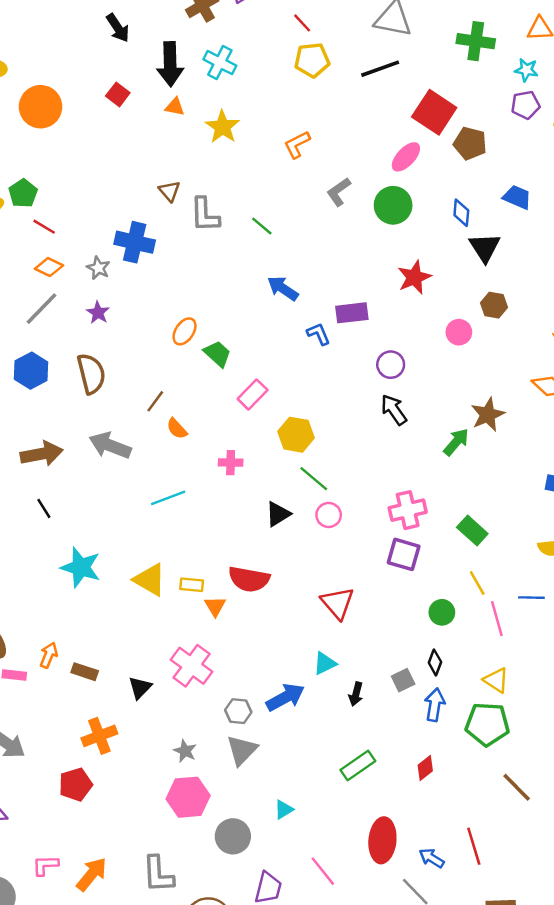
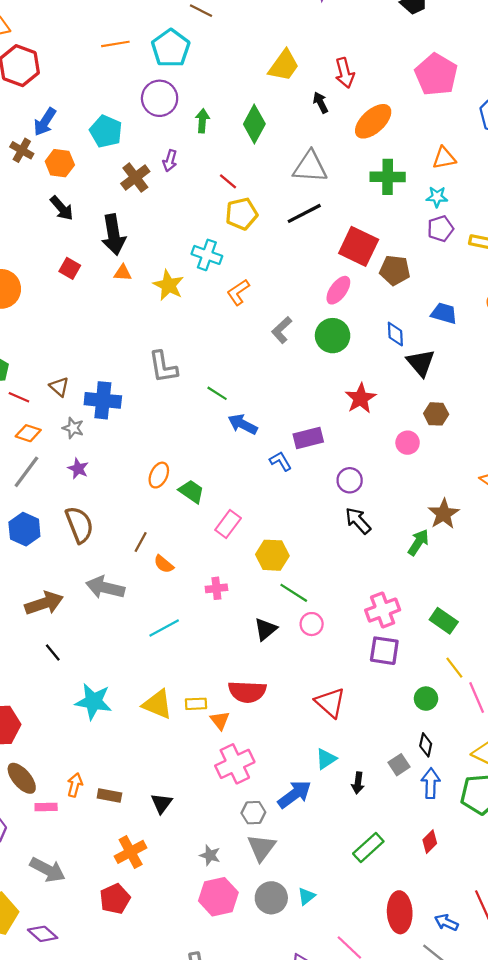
cyan cross: (220, 63) -> (207, 255), moved
brown triangle: (169, 191) -> (59, 387), moved
green line: (262, 226) -> (217, 393), moved
pink cross: (192, 666) -> (235, 764), moved, turned 36
gray circle: (233, 836) -> (271, 898), moved

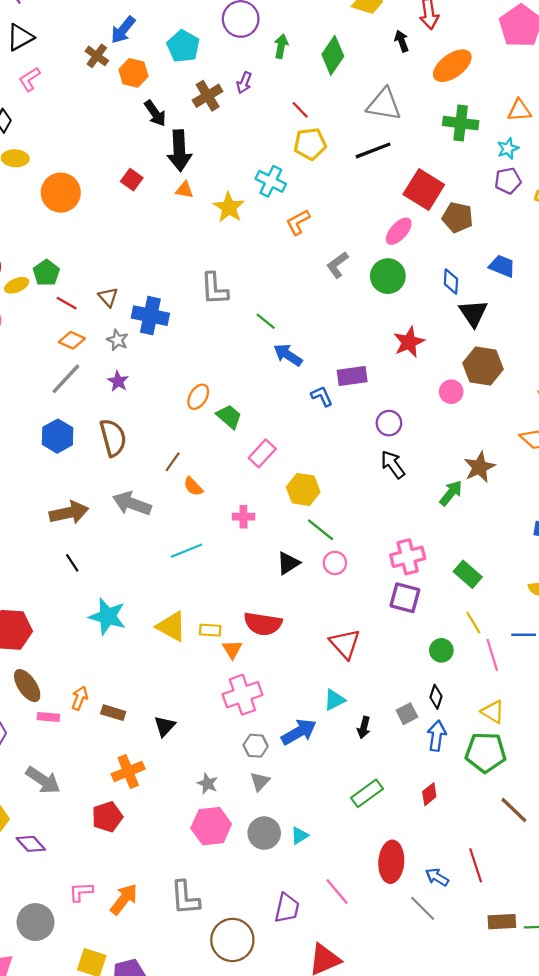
cyan star: (437, 197) -> (508, 148), turned -30
black arrow: (62, 208) -> (155, 113), moved
brown hexagon: (436, 414) -> (483, 366), size x1.6
gray triangle: (261, 848) -> (260, 782), size x0.7

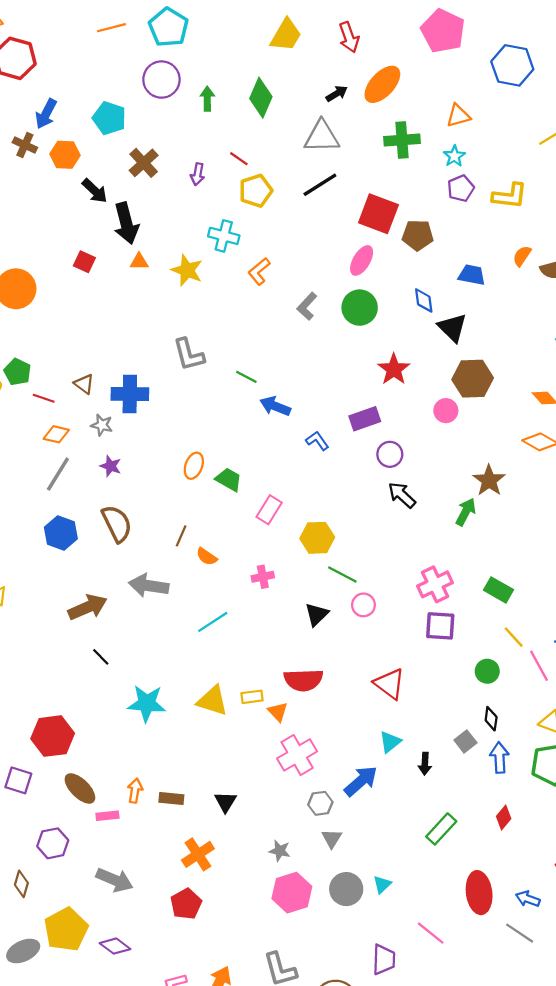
black arrow: (402, 41) -> (337, 94), moved, turned 90
purple arrow: (244, 83) -> (198, 174), moved
purple rectangle: (352, 376) -> (365, 419), moved

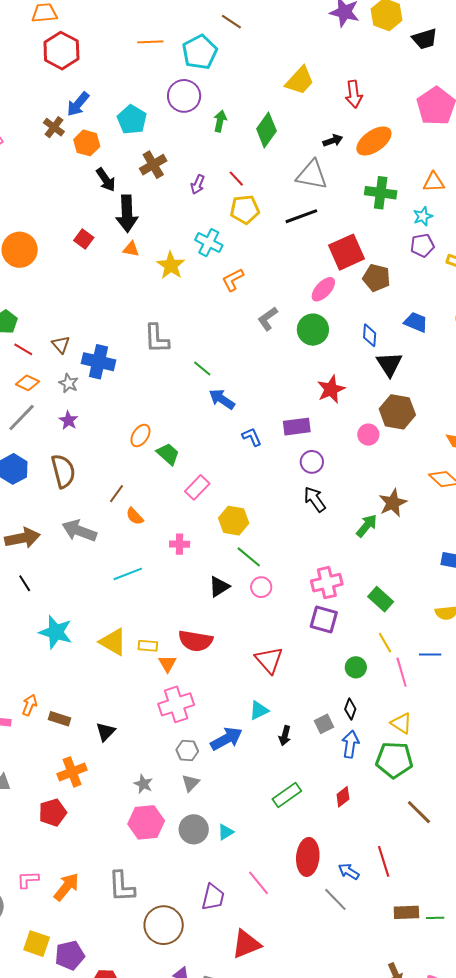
red square: (378, 214) -> (347, 252), turned 33

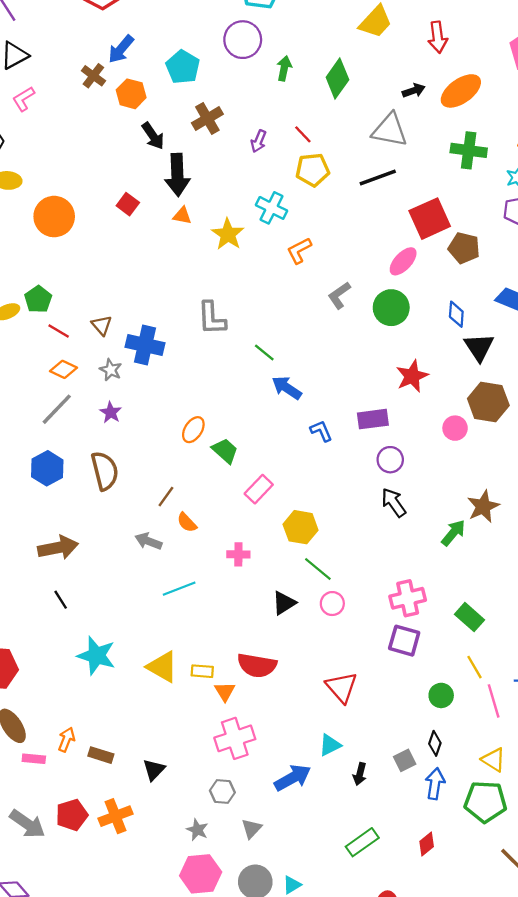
gray arrow: (79, 531) -> (148, 541), moved, size x0.7
gray hexagon: (187, 751) -> (222, 792), moved
red pentagon: (53, 812) -> (72, 815), moved

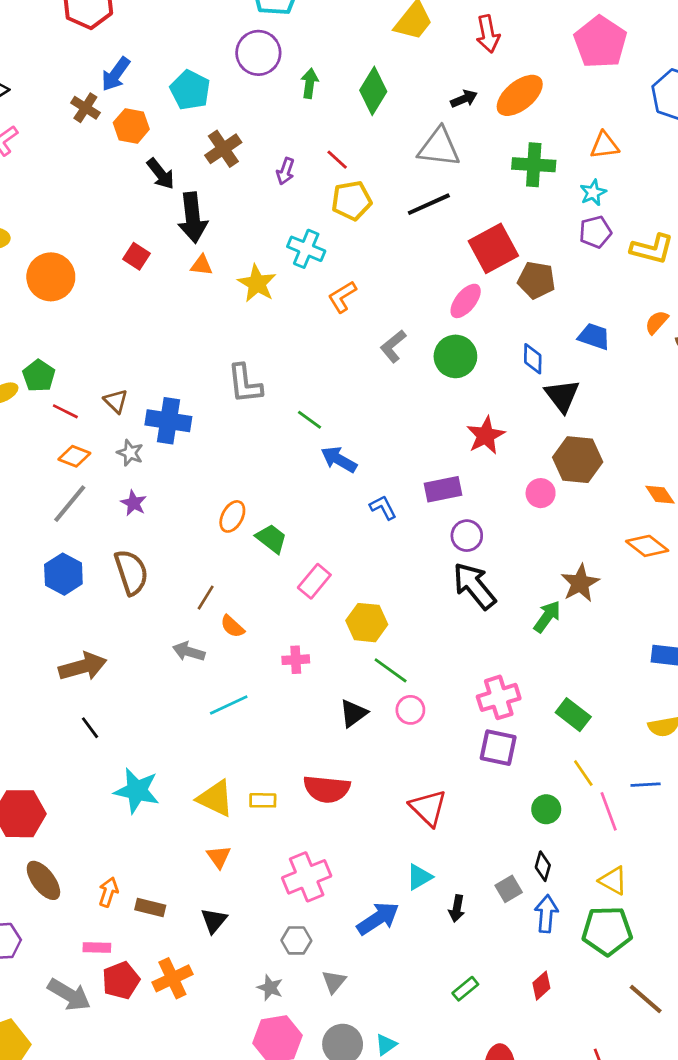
black arrow: (394, 503) -> (474, 586), size x1.4
orange triangle: (225, 691) -> (219, 857), moved
pink rectangle: (34, 759) -> (97, 948), moved
green rectangle: (362, 842) -> (465, 989), size x0.7

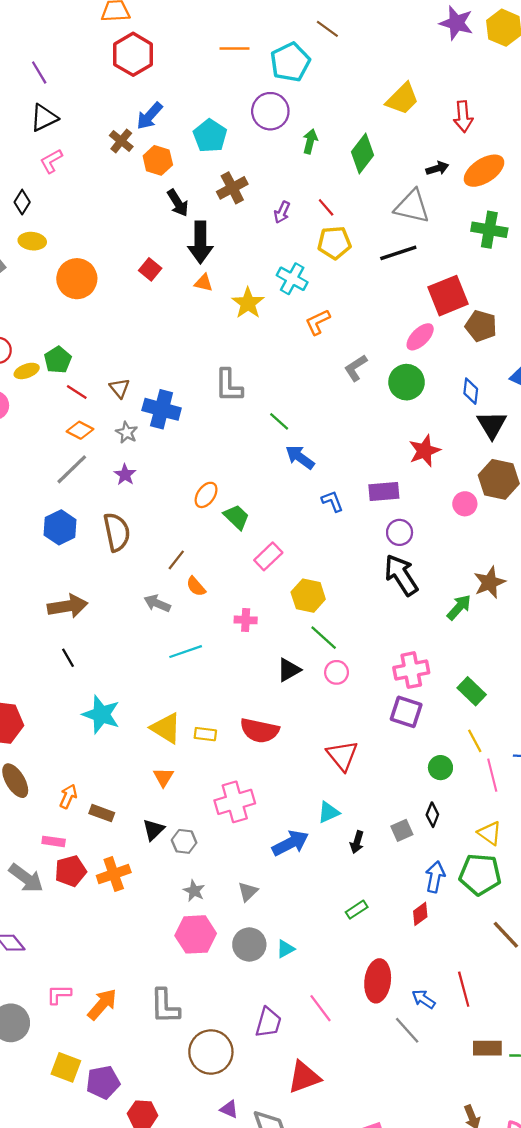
blue arrow: (546, 914) -> (435, 877), moved
gray hexagon: (296, 940) -> (184, 841), moved

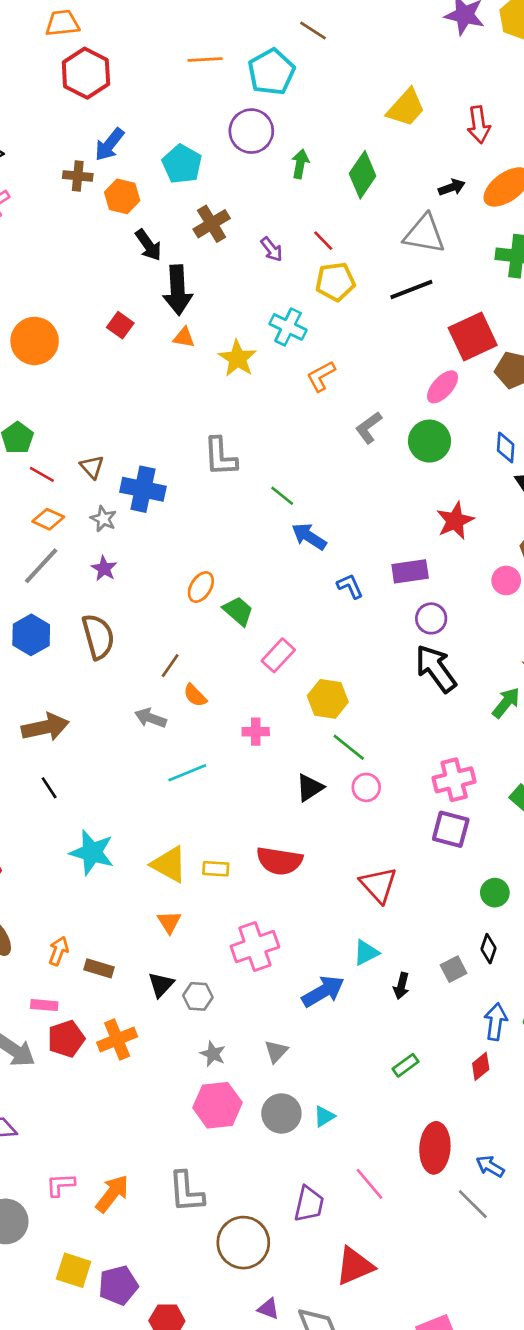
brown cross: (121, 141) -> (78, 176), turned -30
purple arrow: (282, 212) -> (272, 249), turned -60

